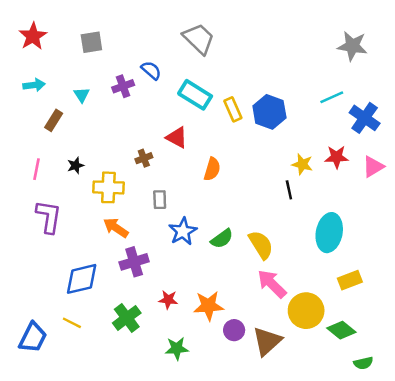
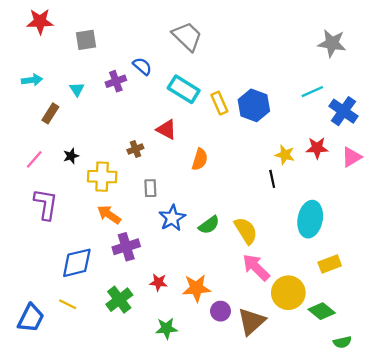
red star: (33, 36) -> (40, 21), moved, turned 30
pink line: (37, 169) -> (34, 159), turned 30

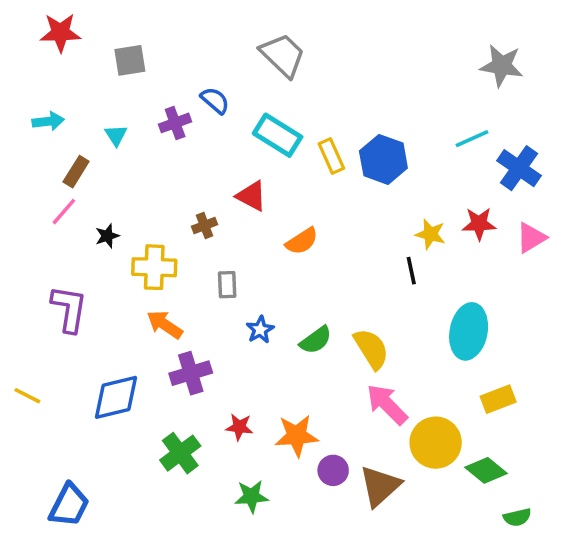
pink line: (34, 159) -> (64, 212), moved
orange semicircle: (200, 159) -> (302, 241), turned 40
blue star: (172, 218) -> (260, 330), size x0.7
yellow line: (68, 304) -> (27, 396), moved
blue trapezoid: (31, 318) -> (69, 505), moved

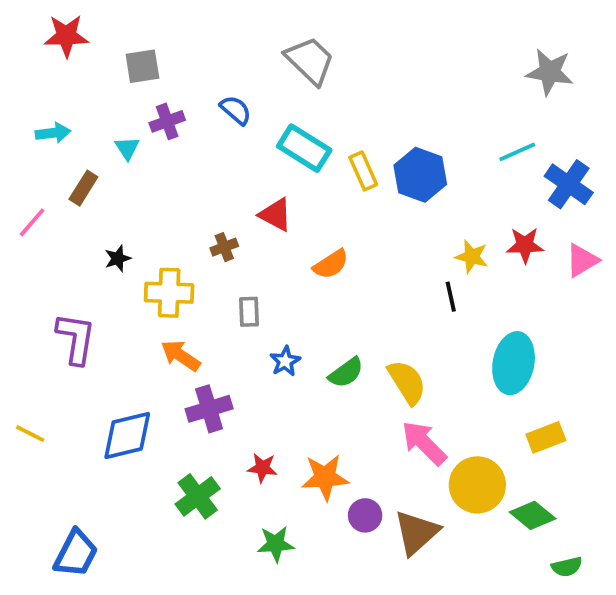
purple cross: (175, 123) -> (167, 121), moved
pink line: (64, 212) -> (32, 222), moved

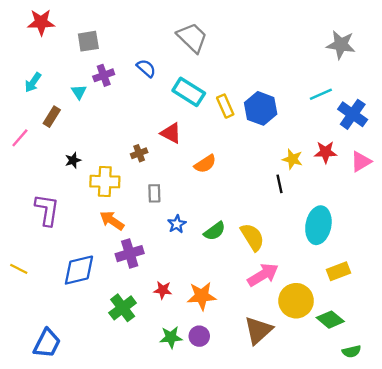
cyan arrow: (53, 133) -> (33, 82), turned 132
pink arrow: (424, 443) -> (263, 275), turned 104
purple circle: (365, 515) -> (199, 336), moved

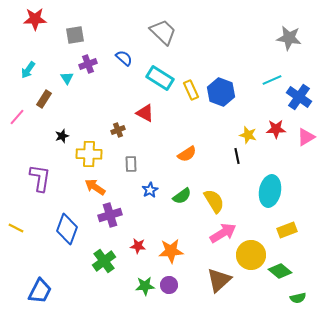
orange semicircle: (205, 164) -> (187, 154), moved
blue diamond: (79, 270) -> (67, 229), turned -56

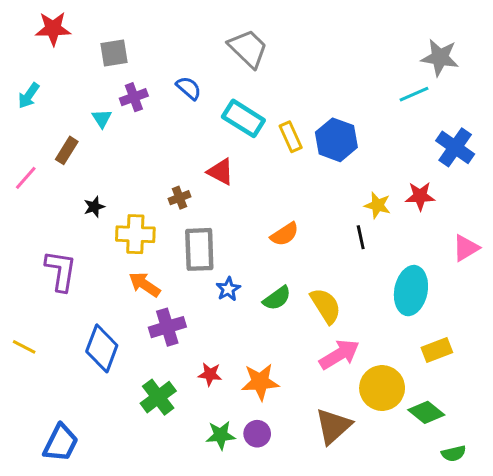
cyan arrow: (28, 70) -> (29, 96), moved
cyan line: (272, 80) -> (414, 94), moved
pink triangle: (306, 137) -> (466, 248), moved
gray rectangle: (131, 164) -> (199, 249), size x1.8

